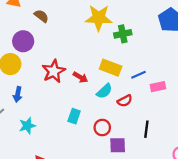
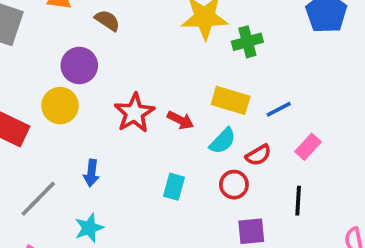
pink rectangle: (158, 87) -> (308, 147), moved, turned -32
blue arrow: (18, 94) -> (91, 173), moved
cyan star: (27, 126) -> (89, 228), moved
red circle: (102, 128) -> (234, 185), moved

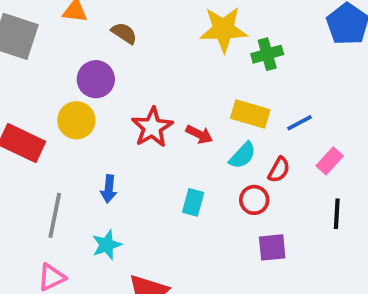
red semicircle: (258, 155) -> (279, 170), turned -30
gray line: (38, 199) -> (55, 215), turned -33
black line: (298, 201) -> (337, 214), moved

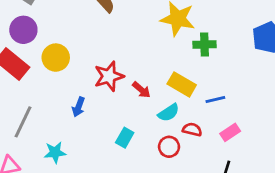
purple circle: (96, 79) -> (23, 30), moved
red semicircle: (279, 170) -> (192, 130), turned -120
blue arrow: (109, 189) -> (79, 107), moved

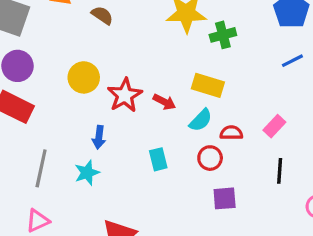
yellow circle: (56, 58) -> (84, 77), moved
blue line: (215, 100) -> (292, 61), moved
cyan rectangle: (125, 138) -> (158, 159), turned -30
cyan star: (55, 152) -> (87, 173), moved

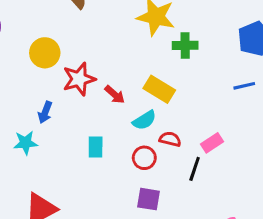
black line: (280, 171) -> (195, 169), moved

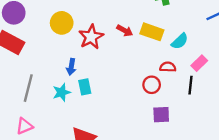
red arrow: (115, 95) -> (125, 31), moved
cyan semicircle: (144, 120) -> (180, 41), moved
cyan rectangle: (96, 147) -> (85, 87), moved

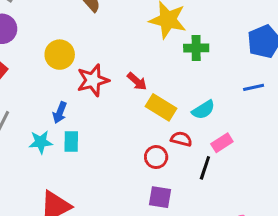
yellow rectangle: (152, 32) -> (161, 107), moved

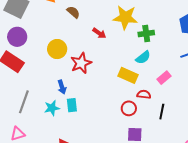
red arrow: (137, 81) -> (99, 33), moved
cyan semicircle: (203, 110) -> (143, 57), moved
blue arrow: (60, 113) -> (62, 87), turned -32
pink rectangle: (222, 143) -> (164, 78), moved

